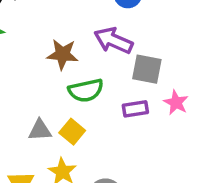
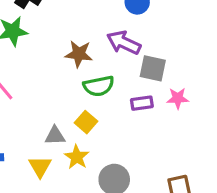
pink star: (176, 103) -> (178, 98), turned -30
gray triangle: (40, 130) -> (55, 136), moved

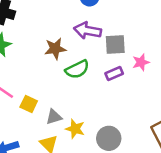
yellow square: (86, 122) -> (29, 104), moved

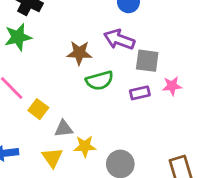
yellow star: (75, 129) -> (85, 146), turned -30

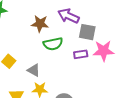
pink star: (172, 86) -> (104, 51), size x1.5
gray triangle: (64, 129) -> (34, 70), moved, turned 32

